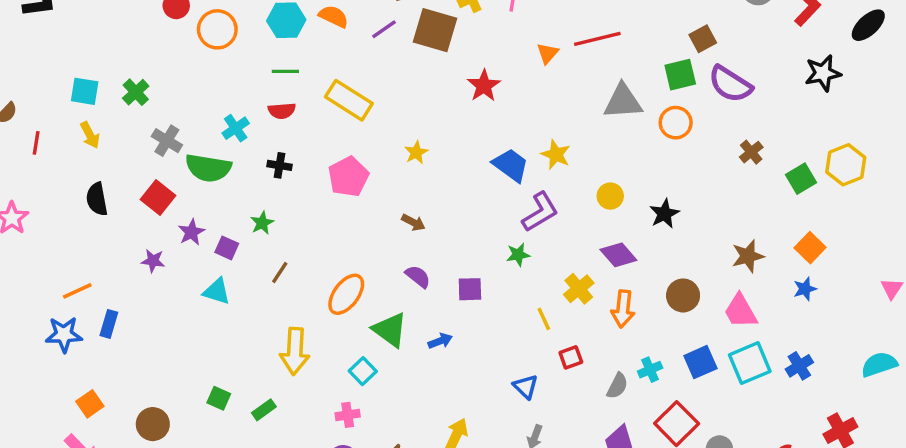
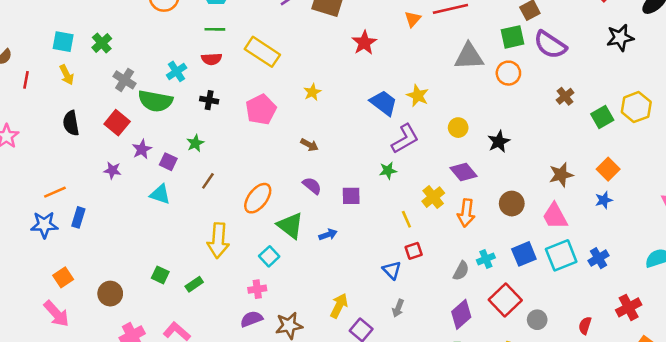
red square: (571, 357) -> (414, 251), moved

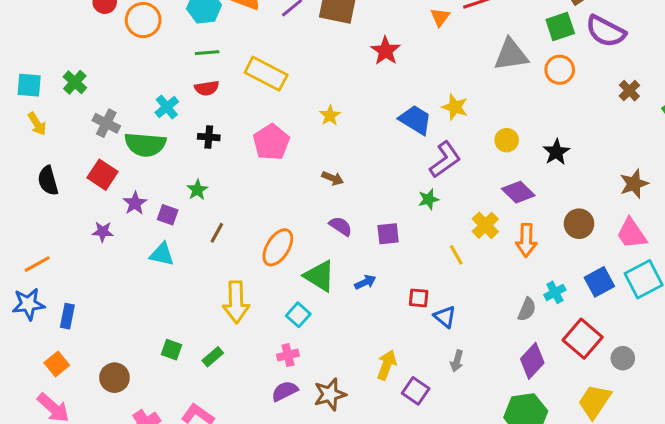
blue rectangle: (78, 217) -> (67, 316), moved
red square: (414, 251) -> (419, 298), moved, turned 30

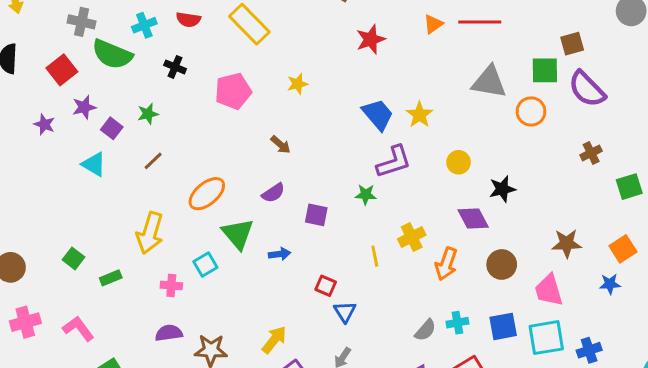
gray cross: (106, 123) -> (82, 22), turned -32
purple diamond: (518, 192) -> (473, 219), moved
purple semicircle: (341, 226) -> (273, 193), turned 95
pink cross: (288, 355) -> (171, 286), moved

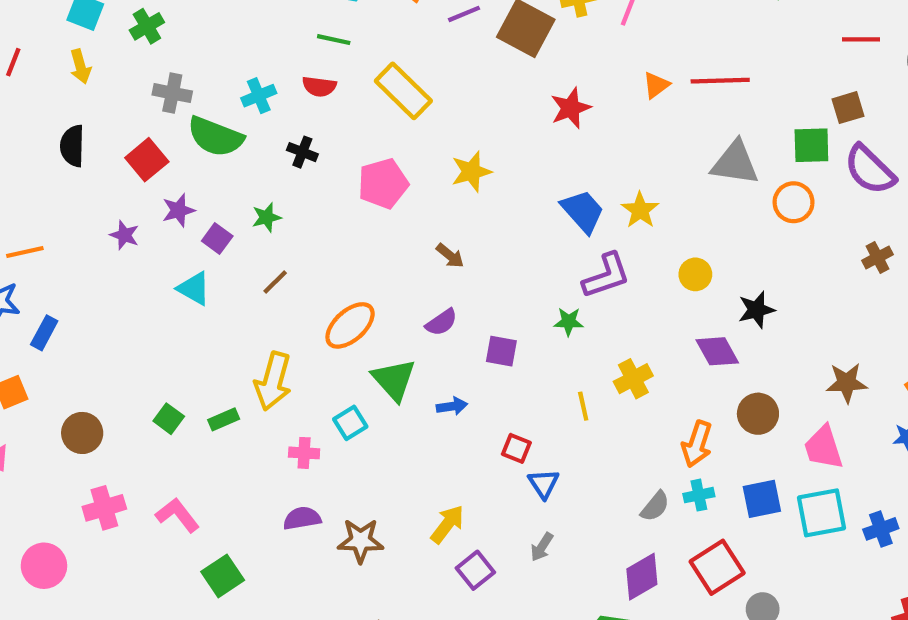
yellow star: (297, 84) -> (471, 172), size x1.4
orange arrow: (446, 264) -> (697, 444), moved
green rectangle: (111, 278) -> (224, 419), moved

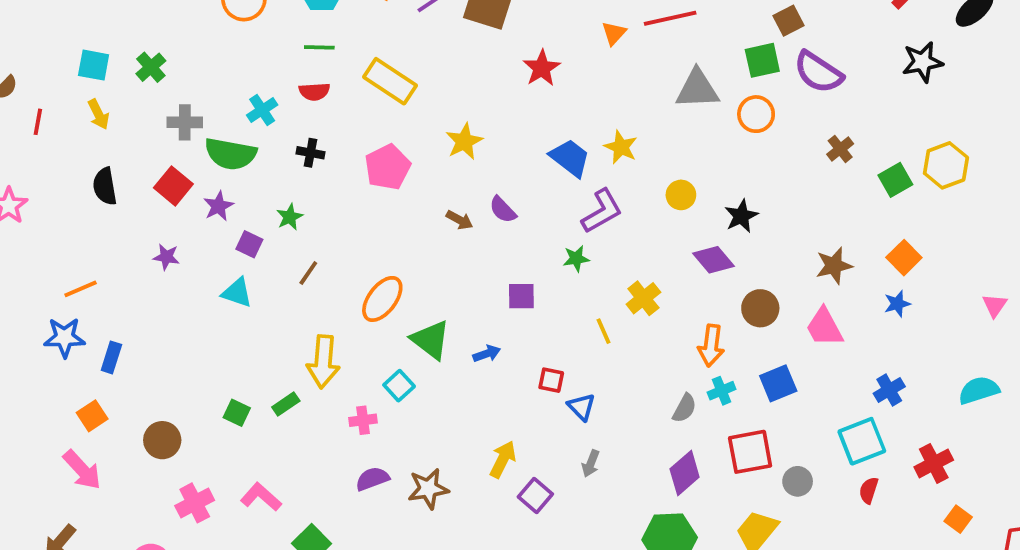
purple star: (178, 210) -> (218, 206), moved
purple semicircle: (441, 322) -> (503, 210), moved, turned 92
cyan square: (821, 513) -> (862, 441), moved
red square: (717, 567) -> (750, 452), turned 33

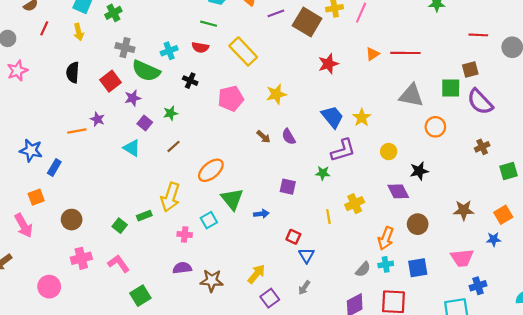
orange circle: (756, 114) -> (435, 127), moved
orange line: (81, 289) -> (77, 131), moved
pink trapezoid: (824, 327) -> (462, 258), moved, turned -80
green square: (237, 413) -> (120, 226), moved

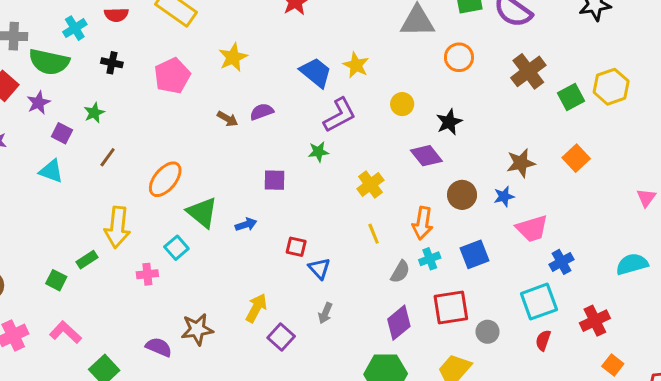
purple semicircle: (289, 137) -> (262, 112), turned 112
brown cross: (482, 147) -> (528, 71), size x1.6
yellow line: (328, 217) -> (374, 234), moved
blue star: (494, 239) -> (504, 196), moved
purple semicircle: (182, 268) -> (159, 347), moved, turned 42

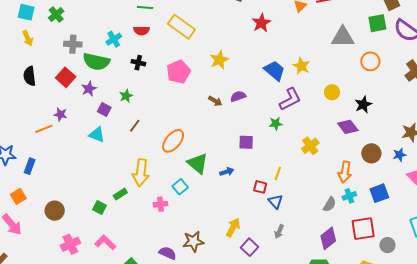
yellow line: (374, 234) -> (278, 174), moved, turned 40

